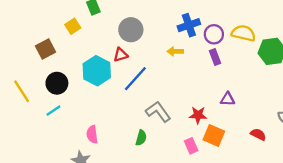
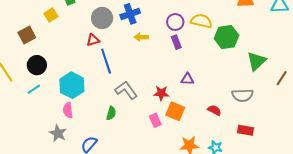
blue cross: (189, 25) -> (130, 14), moved
cyan hexagon: (97, 71) -> (72, 85), moved
blue line: (135, 79) -> (106, 61), turned -60

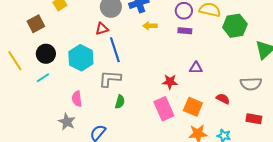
purple rectangle: (176, 42) -> (185, 31), turned -64
cyan hexagon: (72, 85) -> (81, 58), moved
gray L-shape: (126, 90) -> (110, 79), moved, turned -50
orange square: (175, 111) -> (193, 107), moved
pink rectangle: (155, 120) -> (164, 109), size x1.6

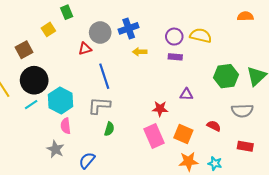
green hexagon: (235, 26) -> (226, 76), moved
red triangle: (102, 29) -> (85, 49), moved
black circle: (46, 54) -> (34, 80), size x1.4
cyan hexagon: (81, 58) -> (61, 101), moved

